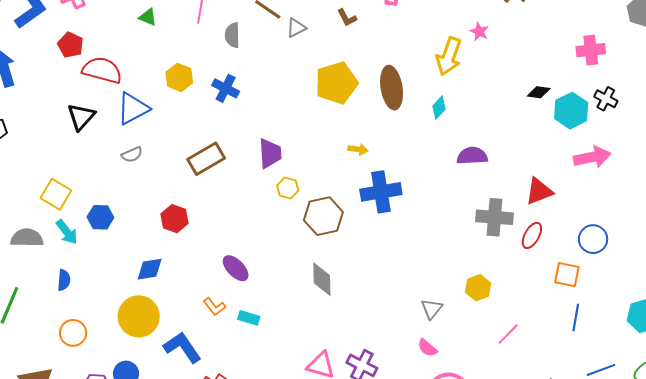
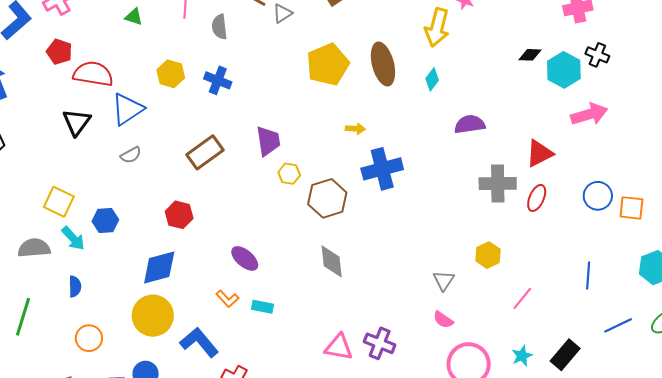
blue diamond: (150, 269) -> (159, 268), size x1.4
orange square: (567, 275) -> (631, 208), moved

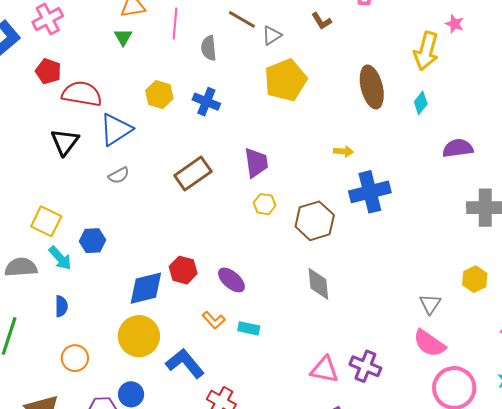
green triangle: (134, 17) -> (123, 37), turned 42
yellow pentagon: (328, 64) -> (286, 80), moved
yellow hexagon: (289, 174) -> (265, 204), moved
red hexagon: (179, 215) -> (183, 270), moved
pink semicircle: (443, 320) -> (429, 343), size x1.6

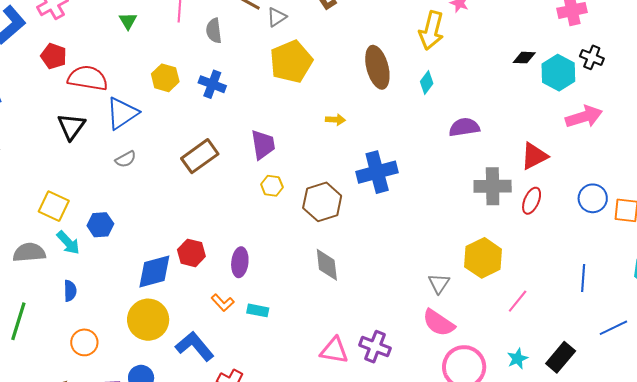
yellow arrow: (343, 151) -> (335, 120), moved
yellow hexagon: (475, 279) -> (483, 258), size x1.5
purple ellipse: (231, 280) -> (240, 262), turned 56

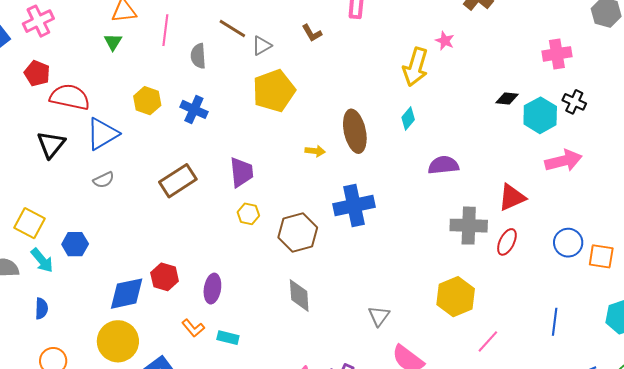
brown ellipse: (377, 67) -> (355, 131), moved
gray triangle: (439, 283) -> (379, 316), moved

